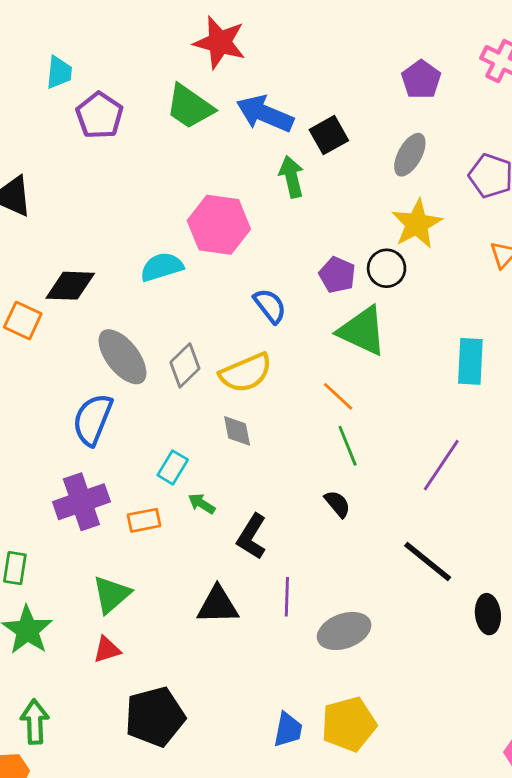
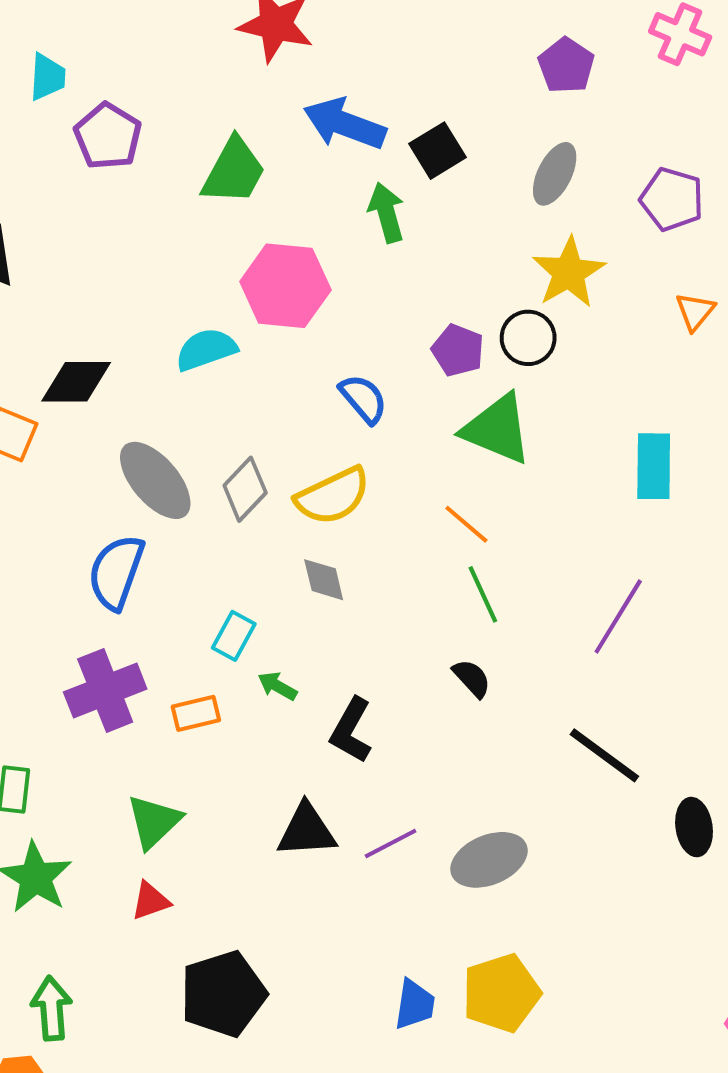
green trapezoid: (190, 107) -> (234, 171), moved, turned -94
purple line: (287, 597) -> (391, 844), moved, turned 63

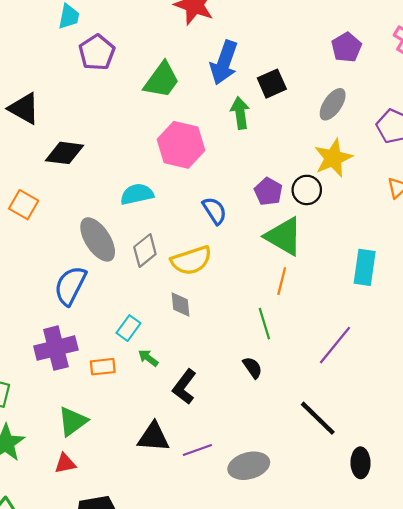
blue arrow: (345, 124) -> (224, 63), turned -99
cyan semicircle: (206, 349) -> (137, 194), moved
black diamond: (76, 382) -> (64, 153), moved
orange line: (466, 524) -> (282, 281), moved, turned 56

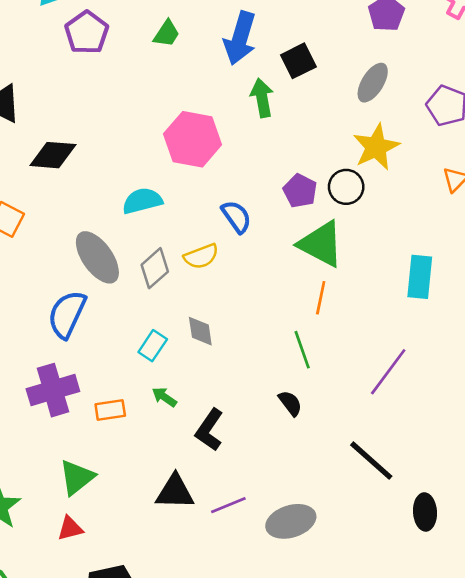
green trapezoid: (162, 80) -> (167, 34), moved, size x0.6
yellow semicircle: (191, 260) -> (201, 256), moved, size x0.7
cyan rectangle: (128, 328) -> (153, 346), moved

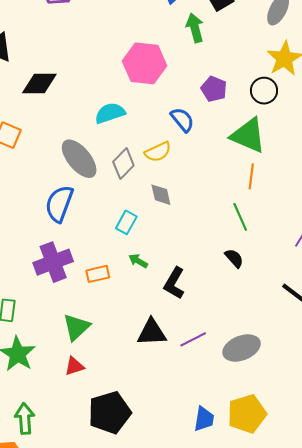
purple pentagon: (300, 191) -> (214, 89), moved
gray diamond: (200, 331) -> (161, 195), moved

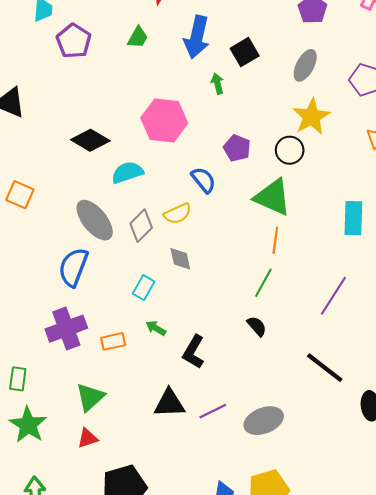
green arrow: (195, 28) -> (218, 84), size x0.7
black diamond: (39, 84) -> (90, 140), moved, turned 30
green line: (240, 217) -> (263, 283), turned 52

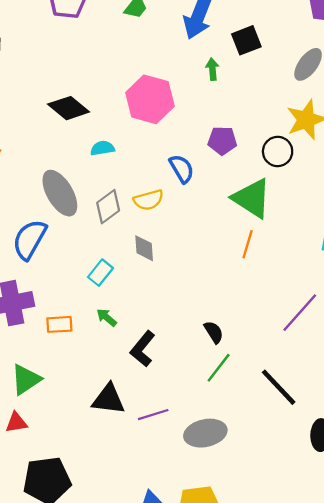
purple pentagon: (237, 148) -> (222, 141), turned -30
cyan semicircle: (127, 172) -> (102, 148), size x0.7
green line: (263, 283) -> (219, 368), moved

